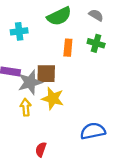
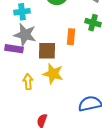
orange rectangle: (68, 48) -> (71, 37), moved
gray star: (30, 82) -> (25, 35), moved, turned 30

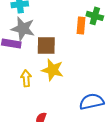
orange rectangle: (71, 37) -> (81, 25), moved

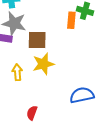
yellow star: (53, 70) -> (43, 64), turned -30

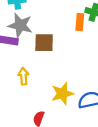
yellow star: (43, 64) -> (62, 94), moved

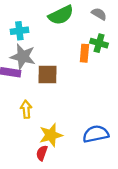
yellow star: (62, 94) -> (51, 135), moved

